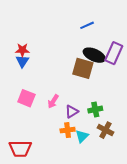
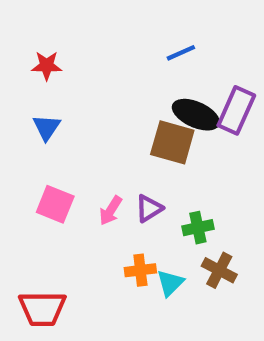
red star: (22, 50) -> (47, 66), moved
purple triangle: (72, 112) -> (149, 208), moved

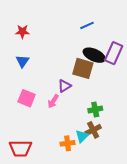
purple triangle: (149, 208) -> (64, 86), moved
orange cross: (140, 270) -> (68, 143), moved
brown cross: (219, 270) -> (93, 130), moved, turned 35

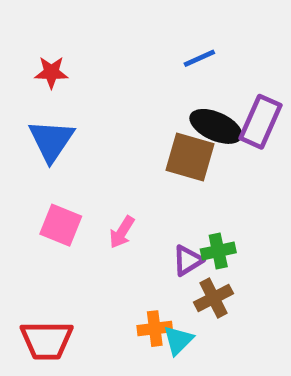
blue triangle: (22, 61) -> (51, 141), size x1.5
purple triangle: (64, 86) -> (188, 260), moved
cyan triangle: (82, 136) -> (178, 340), moved

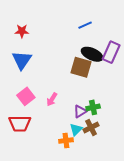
pink square: (61, 225) -> (26, 96), turned 30
red trapezoid: (47, 340) -> (20, 123), moved
cyan triangle: (178, 340) -> (76, 129), moved

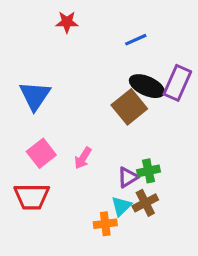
red star: (22, 31) -> (67, 22), moved
brown square: (81, 67) -> (129, 107), turned 35

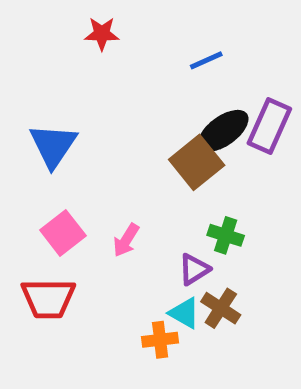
black ellipse: (147, 86) -> (223, 131), turned -60
green cross: (149, 171) -> (226, 235), moved, turned 30
brown cross: (145, 203) -> (221, 308), turned -30
cyan triangle: (121, 206) -> (184, 313), turned -45

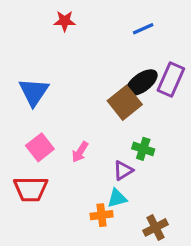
blue line: (206, 60) -> (143, 29), moved
brown cross: (221, 308) -> (155, 227), moved, turned 30
cyan triangle: (184, 313) -> (117, 198), turned -45

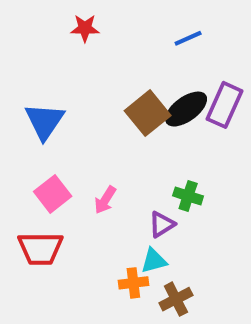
brown square: (125, 103) -> (148, 113), moved
brown cross: (155, 227) -> (176, 299), moved

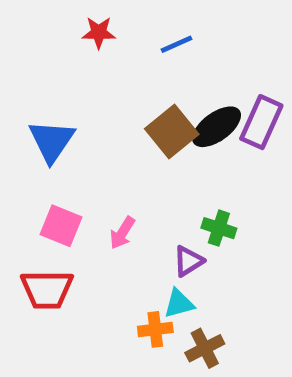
blue line: (188, 38) -> (176, 44), moved
pink square: (53, 194) -> (61, 226), turned -30

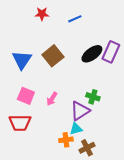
brown square: (172, 131) -> (53, 56), moved
purple triangle: (188, 261) -> (80, 111), size x1.5

